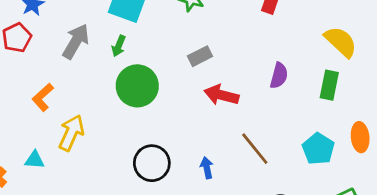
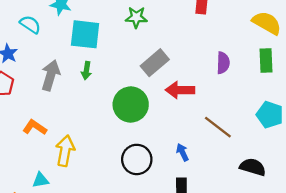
gray rectangle: (200, 56) -> (155, 63), size x1.4
green circle: (137, 86) -> (131, 105), moved
orange L-shape: (43, 97) -> (35, 127), turned 90

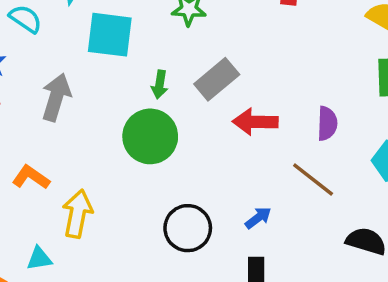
purple semicircle: (223, 63) -> (327, 123), moved
green arrow: (86, 71) -> (160, 85), moved
green circle: (131, 105) -> (150, 136), moved
blue arrow: (182, 152) -> (258, 218), turned 78

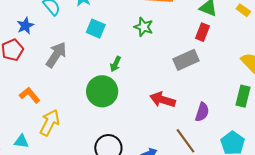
cyan square: (110, 35) -> (96, 29), size x0.7
gray rectangle: (217, 79) -> (186, 60), moved

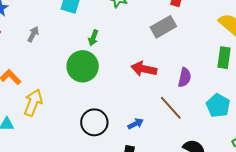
gray arrow: (56, 55) -> (33, 34), size x0.6

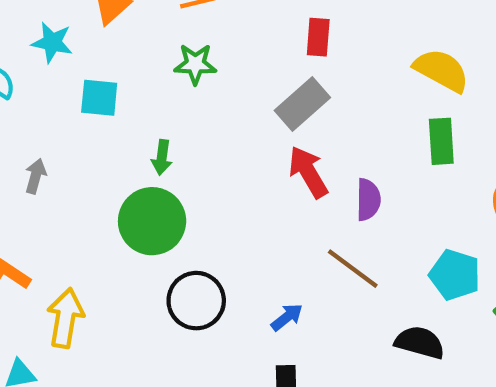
red arrow: (144, 69) -> (308, 172), moved, turned 60
cyan pentagon: (218, 106) -> (455, 275), moved
black circle: (94, 122) -> (196, 301), moved

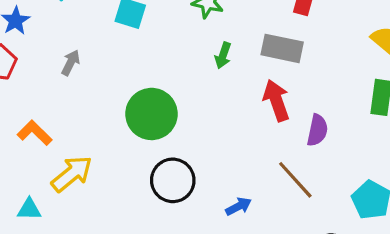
gray rectangle: (302, 104) -> (282, 48), turned 42
green arrow: (162, 157) -> (223, 55), moved
yellow arrow: (65, 318) -> (72, 174), turned 30

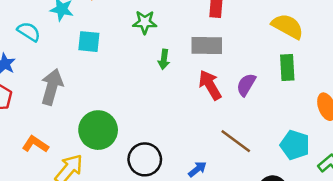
gray arrow: (71, 63) -> (52, 87), size x1.8
green circle: (151, 114) -> (98, 130), moved
purple semicircle: (317, 130) -> (246, 85), moved, turned -150

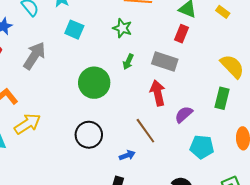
purple semicircle: (246, 85) -> (184, 114), moved
green circle: (98, 130) -> (94, 83), moved
brown line: (236, 141) -> (145, 131), moved
cyan pentagon: (295, 145) -> (202, 147), moved, turned -30

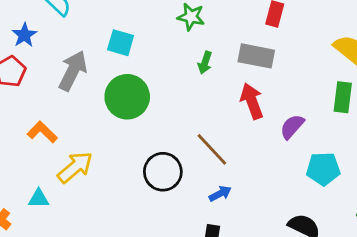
cyan square: (74, 30) -> (121, 43), moved
green circle: (94, 83) -> (127, 97), moved
brown line: (145, 131) -> (212, 149), moved

